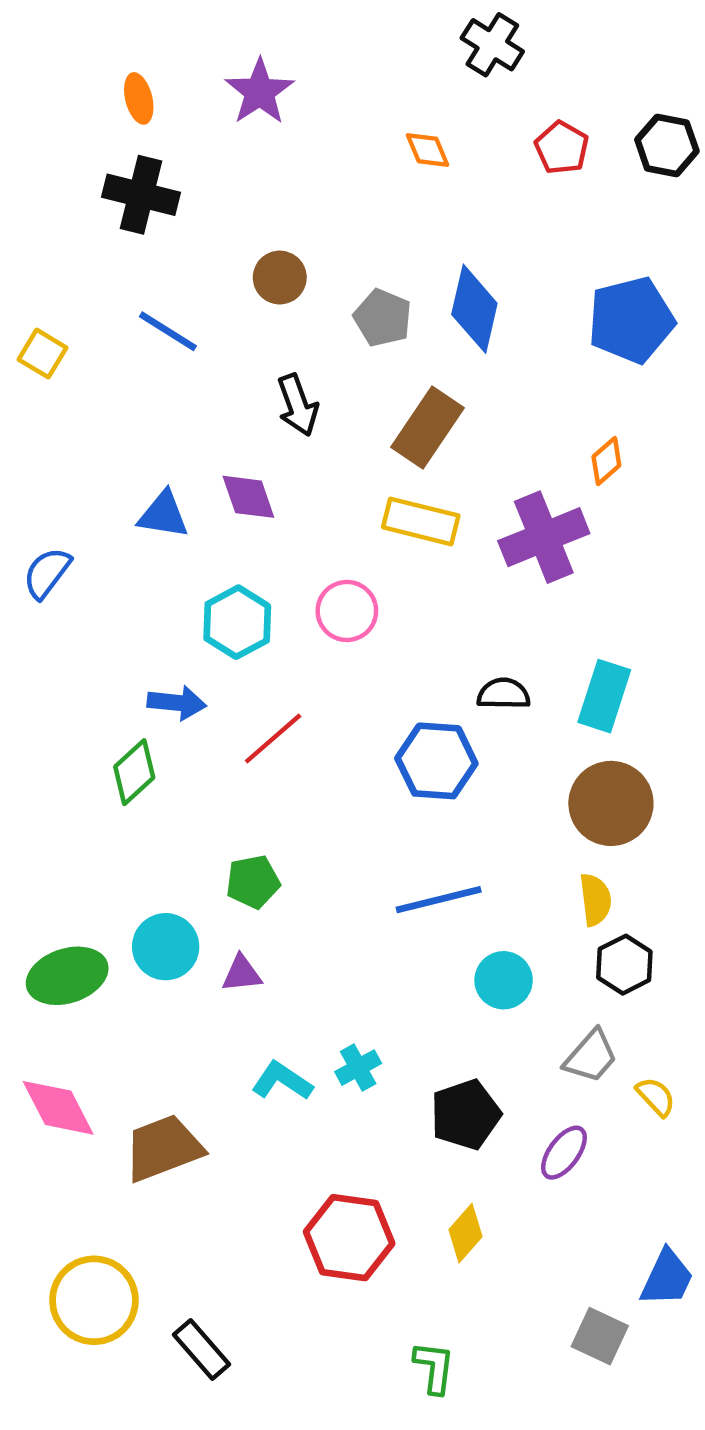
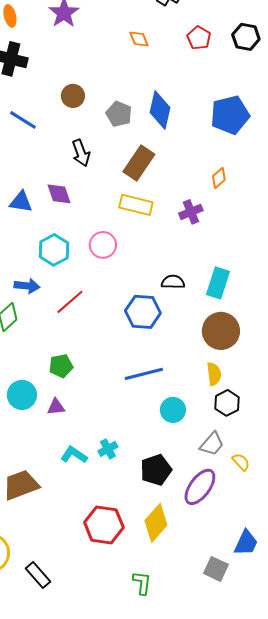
purple cross: (544, 537) -> (191, 212), size x0.6
purple ellipse: (564, 1153) -> (200, 487), size x1.5
yellow diamond: (465, 1233) -> (156, 523), size x1.5

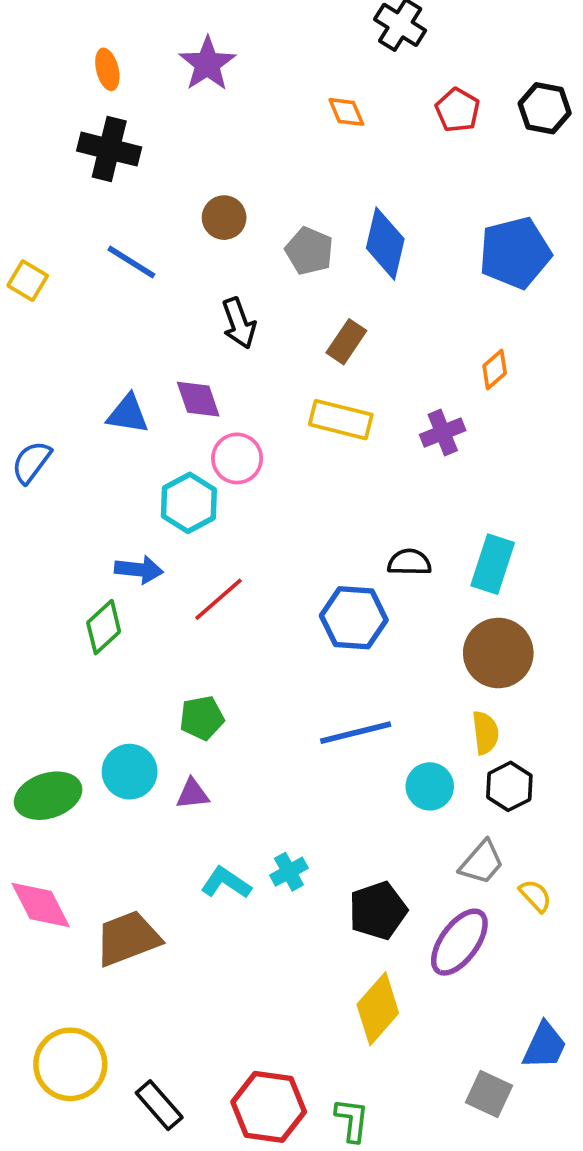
brown rectangle: (139, 163) -> (346, 342), size x0.7
pink circle: (103, 245) -> (237, 458), moved
cyan circle: (173, 410) -> (430, 786), moved
red hexagon: (104, 525) -> (269, 1107), moved

